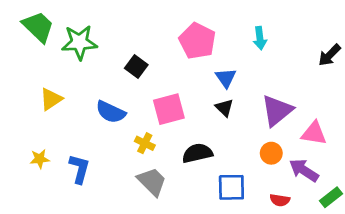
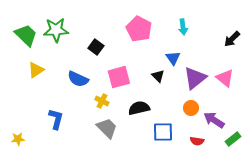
green trapezoid: (38, 27) -> (26, 35), moved
blue triangle: (226, 78) -> (173, 58), moved
pink triangle: (314, 133) -> (225, 78), moved, turned 30
yellow star: (40, 159) -> (18, 139), moved

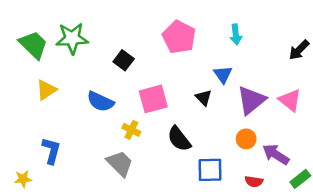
black semicircle: (139, 108) -> (179, 139), turned -115
blue L-shape: (56, 119) -> (51, 151), moved
gray trapezoid: (107, 128) -> (120, 163), moved

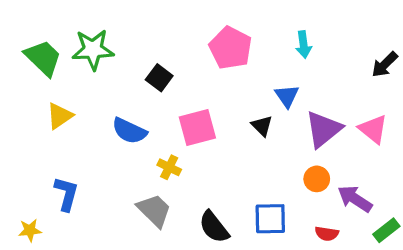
black semicircle: (179, 139) -> (214, 227), moved

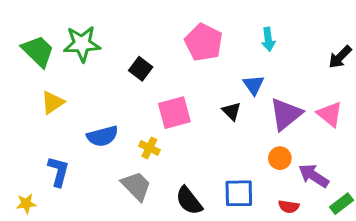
blue semicircle: (129, 131) -> (102, 136), moved, turned -40

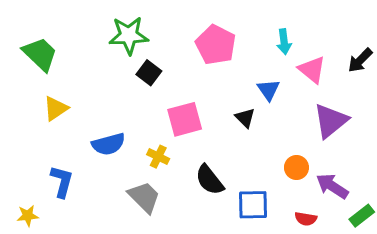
green star: (82, 44) -> (129, 35), moved
purple triangle: (286, 114) -> (331, 121), moved
pink triangle: (330, 114) -> (312, 70), moved
black semicircle: (189, 201) -> (209, 180), moved

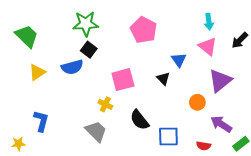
cyan arrow: (284, 42) -> (209, 22), moved
black square: (149, 73) -> (89, 50), moved
blue semicircle: (108, 144) -> (72, 67), moved
orange circle: (296, 167) -> (197, 102), moved

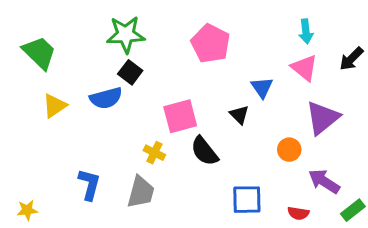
black semicircle: (139, 120) -> (204, 151), moved
blue L-shape: (41, 121) -> (89, 184), moved
gray trapezoid: (96, 131) -> (141, 192), turned 60

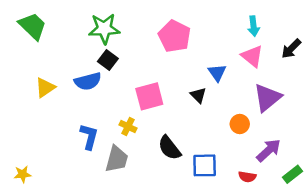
green trapezoid: (39, 53) -> (33, 26), moved
black semicircle: (204, 151) -> (169, 148), moved
purple arrow: (324, 181) -> (269, 150), turned 104
blue L-shape: (89, 184) -> (89, 137), moved

